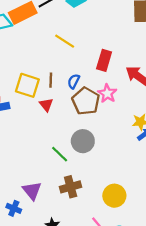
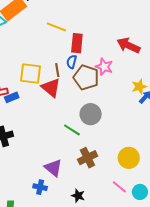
red rectangle: (104, 60) -> (77, 43), moved
brown line: (51, 80) -> (57, 70), moved
red triangle: (46, 105) -> (51, 88), size x1.5

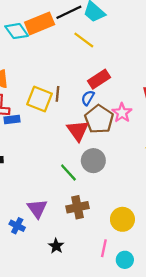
yellow line: (56, 27) -> (84, 40), moved
red rectangle: (77, 43) -> (99, 79), turned 36
brown line: (57, 70) -> (58, 94), moved
red triangle: (51, 88) -> (78, 131), moved
pink line: (119, 187) -> (104, 248), turned 49

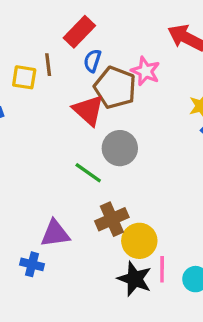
red rectangle: (99, 79) -> (79, 32), moved
yellow square: (40, 99) -> (24, 77), size x0.7
purple triangle: (37, 208) -> (55, 234), turned -50
yellow circle: (122, 219) -> (139, 241), moved
black star: (56, 246) -> (135, 279), moved, size x1.5

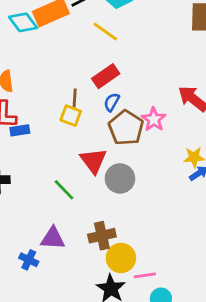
yellow square: (24, 77) -> (71, 116), moved
red triangle: (88, 110) -> (93, 161), moved
green line: (88, 173) -> (64, 190), moved
pink line: (162, 269) -> (145, 275), moved, turned 70

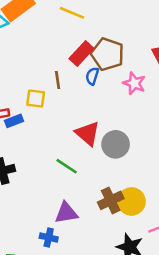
yellow square: (71, 116) -> (36, 98), moved
brown pentagon: (126, 128) -> (107, 54), moved
yellow circle: (121, 258) -> (131, 201), moved

